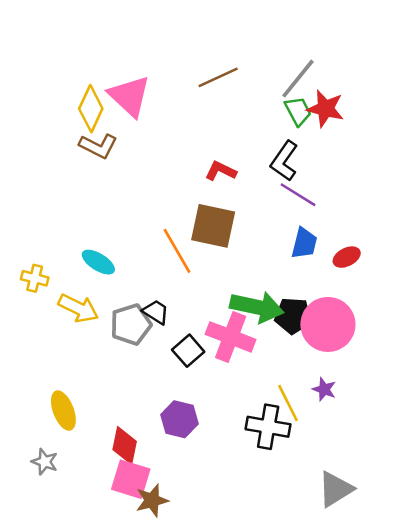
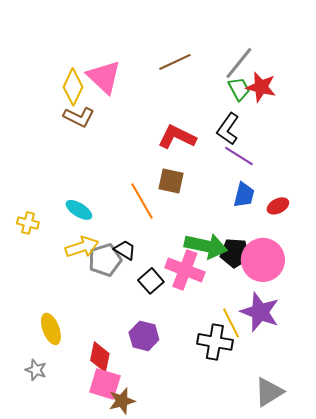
red L-shape: (221, 171) -> (177, 137), size x1.5
brown square: (213, 226) -> (171, 181), size x0.7
yellow arrow: (78, 308) -> (82, 247), moved, turned -44
purple star: (324, 389) -> (260, 312), size x2.0

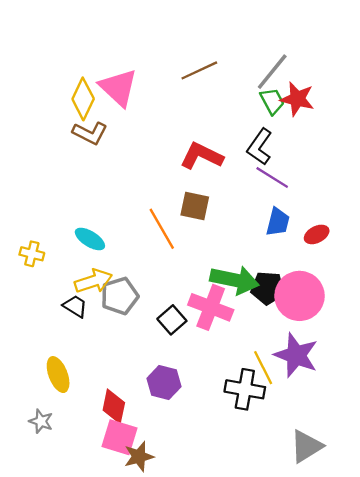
black trapezoid: (125, 250) -> (75, 306), moved

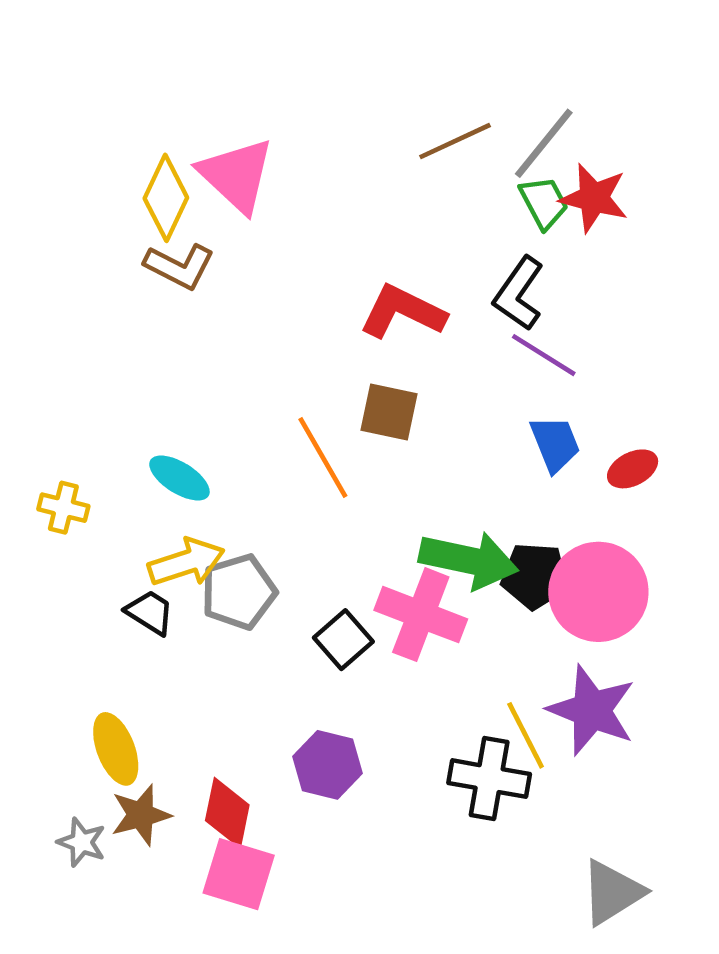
brown line: (199, 70) -> (455, 141), moved
blue trapezoid: (278, 222) -> (555, 444), turned -36
brown star: (139, 457) -> (141, 815), moved

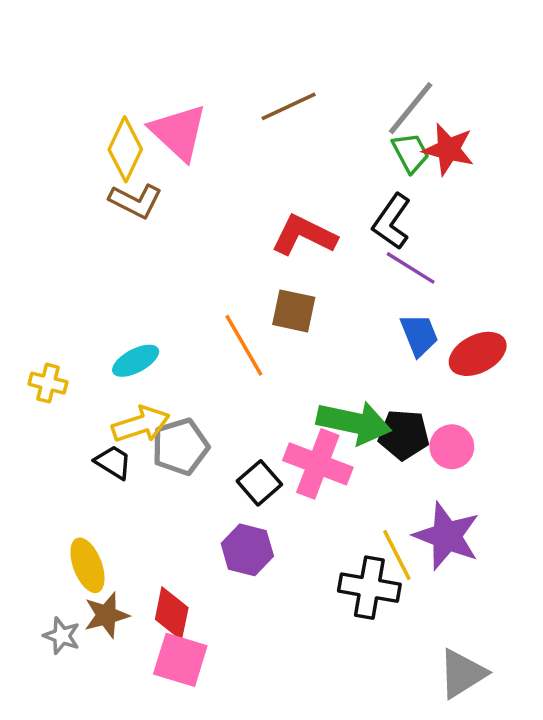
brown line: (455, 141) -> (289, 106), moved
red ellipse: (633, 469) -> (478, 354), size x1.5
cyan ellipse: (179, 478) -> (136, 361), turned -60
pink circle: (598, 592) -> (452, 447), size x0.6
purple hexagon: (327, 765) -> (247, 550), moved

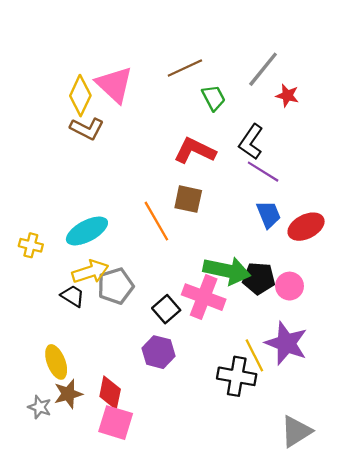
red star: (448, 149) -> (287, 96), size x0.7
green trapezoid: (411, 153) -> (214, 98), moved
cyan ellipse: (136, 361) -> (87, 231), size x1.4

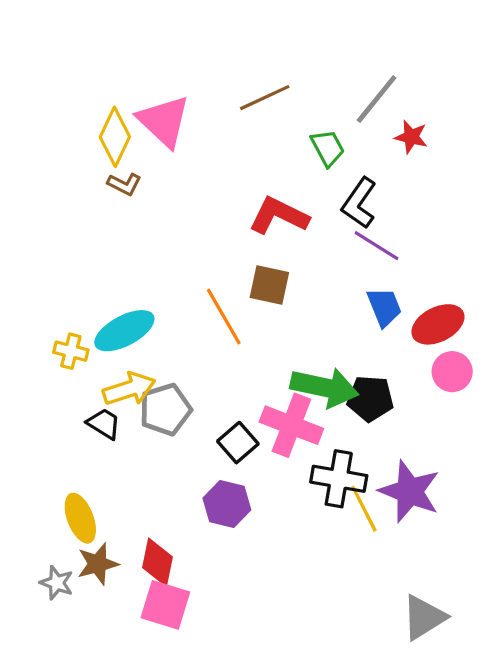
green trapezoid: (214, 98) -> (328, 148), moved
brown L-shape: (87, 129) -> (124, 184), size x0.7
yellow cross: (31, 245) -> (71, 351), moved
pink circle: (290, 286) -> (452, 372), moved
black cross: (237, 376) -> (339, 479), moved

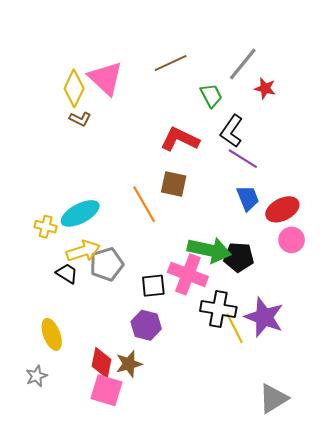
black square: (238, 443) -> (153, 286), turned 35
brown star: (98, 564) -> (129, 364), moved
gray star: (57, 583) -> (36, 376), turned 30

